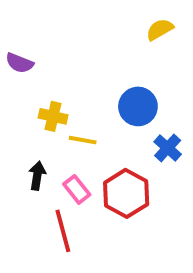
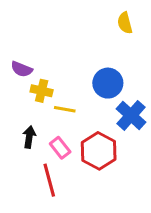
yellow semicircle: (160, 29) -> (125, 23), turned -75
purple semicircle: (19, 63) -> (22, 69), moved
blue cross: (168, 148) -> (131, 115), size x1.4

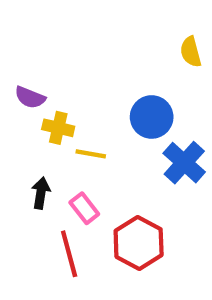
yellow semicircle: (125, 23) -> (191, 52), moved
red hexagon: (99, 151) -> (139, 243), moved

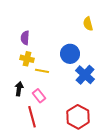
purple semicircle: (30, 97) -> (25, 38), moved, turned 72
red hexagon: (139, 243) -> (78, 117), moved

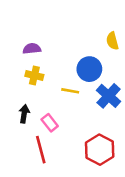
yellow semicircle: (88, 24) -> (112, 41), moved
purple semicircle: (25, 38) -> (32, 49), turned 80
yellow line: (42, 71) -> (70, 91), moved

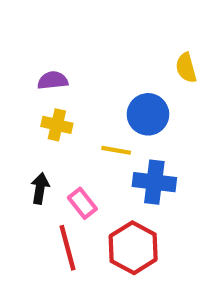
blue cross: (109, 96) -> (154, 182), moved, turned -35
red hexagon: (100, 150) -> (133, 248), moved

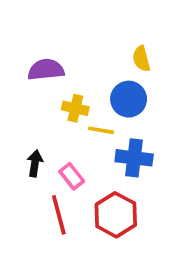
yellow semicircle: (186, 68) -> (141, 59), moved
purple semicircle: (53, 80) -> (46, 70), size x1.4
yellow cross: (57, 125) -> (75, 108), moved

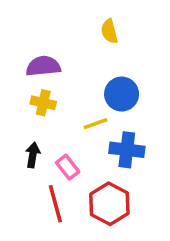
yellow semicircle: (141, 59) -> (109, 31), moved
yellow cross: (75, 108) -> (43, 103), moved
yellow line: (101, 130) -> (95, 124), turned -30

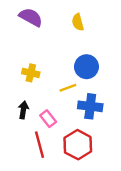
purple semicircle: (43, 66) -> (31, 17), moved, turned 35

